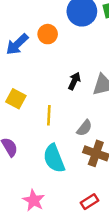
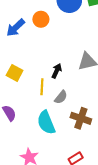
black arrow: (74, 81) -> (57, 71), moved
gray semicircle: (84, 128) -> (61, 97), moved

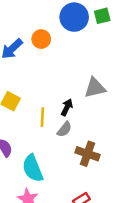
black arrow: (57, 71) -> (67, 107), moved
cyan semicircle: (46, 122) -> (33, 168), moved

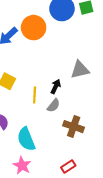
orange circle: (41, 39) -> (34, 28), size x1.5

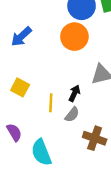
orange circle: (34, 28) -> (74, 37), moved

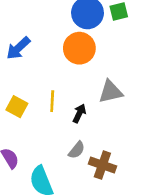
yellow line: (51, 103) -> (52, 101), moved
gray semicircle: (72, 115) -> (77, 150), moved

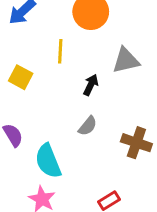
yellow line: (52, 101) -> (60, 51), moved
brown cross: (102, 165) -> (136, 143), moved

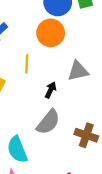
gray semicircle: (88, 126) -> (48, 122), size x1.6

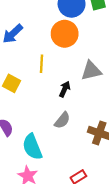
gray semicircle: (48, 122) -> (62, 120), size x0.7

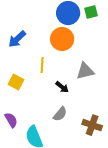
black arrow: (65, 89) -> (62, 87), turned 104

